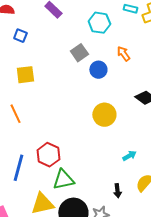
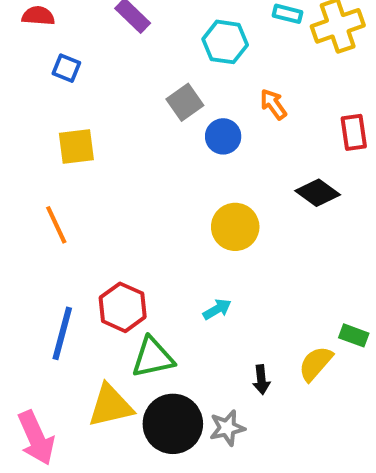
cyan arrow: (129, 156) -> (217, 309), moved

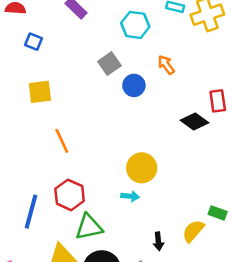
red rectangle: (354, 132) -> (218, 101), moved
orange line: (56, 225) -> (62, 141), moved
yellow circle: (235, 227) -> (142, 168), moved
cyan arrow: (217, 309) -> (130, 196), turned 36

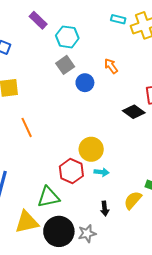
cyan hexagon: (135, 25) -> (67, 37), moved
red hexagon: (70, 195) -> (71, 171), moved
cyan arrow: (130, 196) -> (102, 172), moved

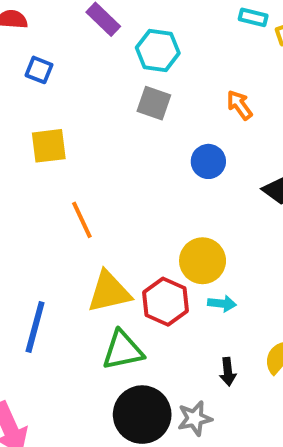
gray square: (65, 65) -> (154, 103), turned -36
blue circle: (85, 83) -> (208, 161), moved
yellow triangle: (27, 222) -> (109, 292), moved

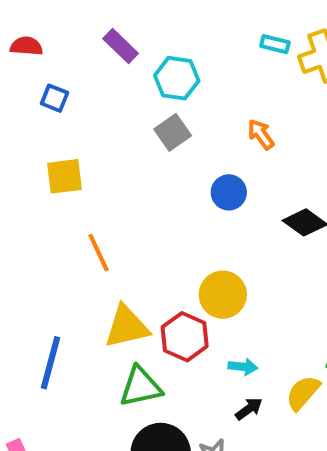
gray square: (154, 103) -> (173, 132), turned 36
cyan arrow: (222, 304) -> (243, 367), moved
black arrow: (228, 372) -> (249, 409), turned -120

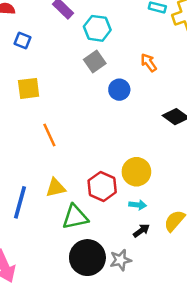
blue circle: (229, 192) -> (119, 90), moved
yellow circle: (223, 295) -> (136, 172), moved
yellow triangle: (127, 327) -> (56, 188), moved, size x0.7

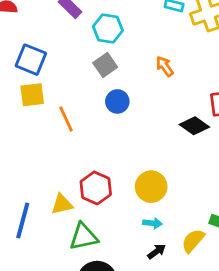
blue square: (22, 41) -> (31, 60), moved, size x1.6
blue circle: (119, 90) -> (117, 101), moved
orange line: (49, 135) -> (66, 119), moved
red hexagon: (102, 186) -> (96, 188), moved

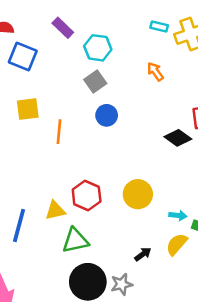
blue square: (31, 60) -> (23, 57), moved
orange arrow: (165, 66) -> (155, 72), moved
orange line: (66, 119) -> (59, 132), turned 30
cyan arrow: (152, 223) -> (178, 215), moved

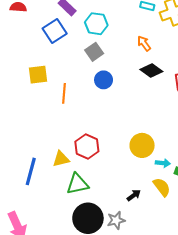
blue square: (23, 57) -> (55, 31), moved, turned 35
black diamond: (178, 138) -> (151, 71), moved
yellow circle: (138, 194) -> (142, 145), moved
yellow semicircle: (177, 244) -> (162, 187), turned 102

